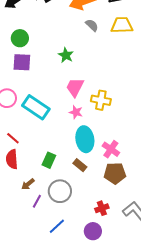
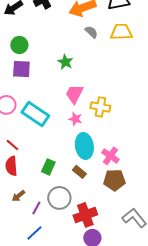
brown arrow: (28, 184) -> (18, 196), moved
red cross: (102, 208) -> (85, 215), moved, size x1.6
blue line: (57, 226) -> (34, 233), moved

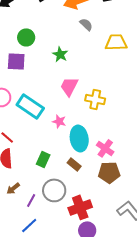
yellow trapezoid: (121, 32) -> (116, 42), moved
green circle: (19, 45) -> (26, 37), moved
pink star: (75, 119) -> (59, 121), moved

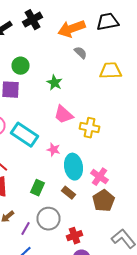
pink trapezoid: (69, 86) -> (64, 115), turned -75
brown pentagon: (109, 172) -> (104, 201), turned -30
red cross: (80, 207) -> (74, 236), size x0.7

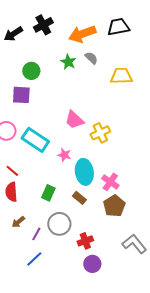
green star: (54, 83) -> (68, 62), moved
yellow cross: (90, 128) -> (100, 133), turned -36

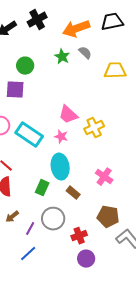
pink star: (64, 155) -> (61, 137), moved
cyan ellipse: (84, 172) -> (60, 167), moved
brown pentagon: (114, 206) -> (108, 217), moved, turned -30

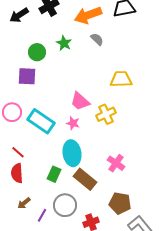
green star: (62, 57) -> (64, 43), moved
yellow trapezoid: (115, 71) -> (121, 79), moved
brown rectangle: (73, 193) -> (85, 179), size x1.6

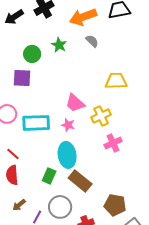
cyan rectangle: (41, 121) -> (36, 123), turned -36
pink cross: (116, 163) -> (113, 143), moved, turned 30

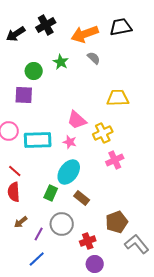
cyan ellipse: (67, 155) -> (69, 172), turned 45
brown rectangle: (80, 181) -> (82, 198), size x0.7
brown pentagon: (115, 205) -> (117, 222), turned -30

